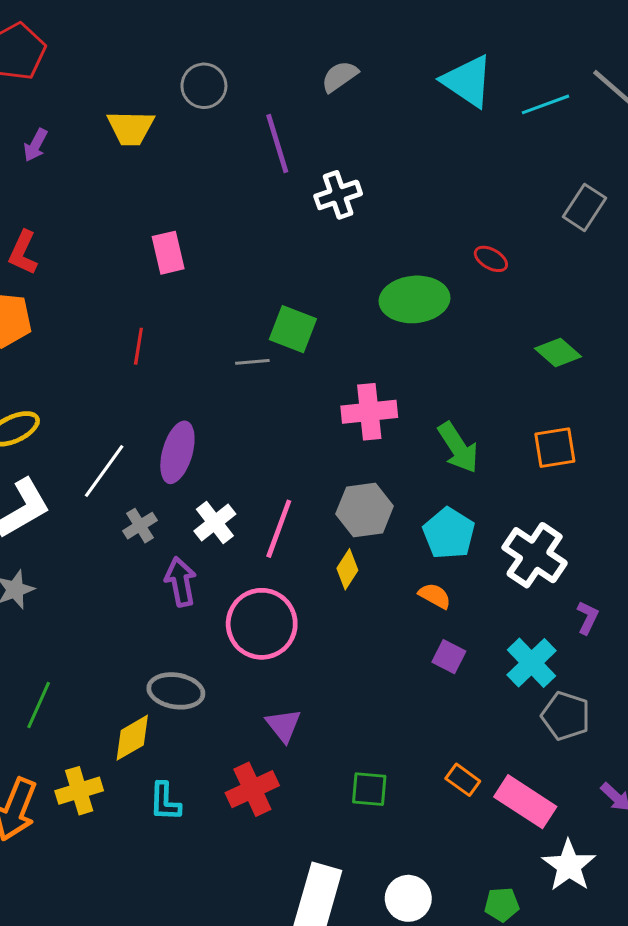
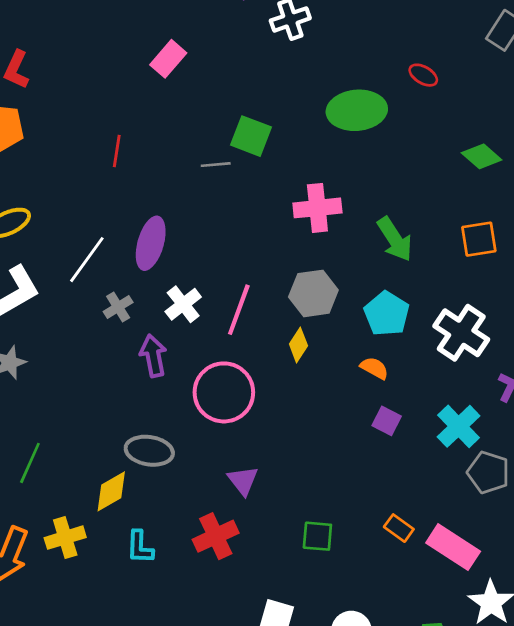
pink rectangle: (168, 253) -> (168, 59), moved, turned 54

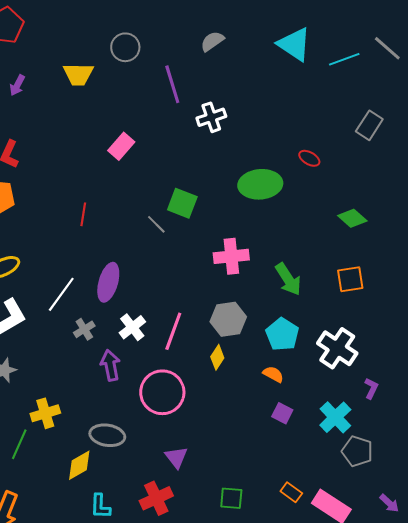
gray line: (216, 165) -> (156, 224), turned 50
yellow cross: (65, 538) -> (45, 413), moved

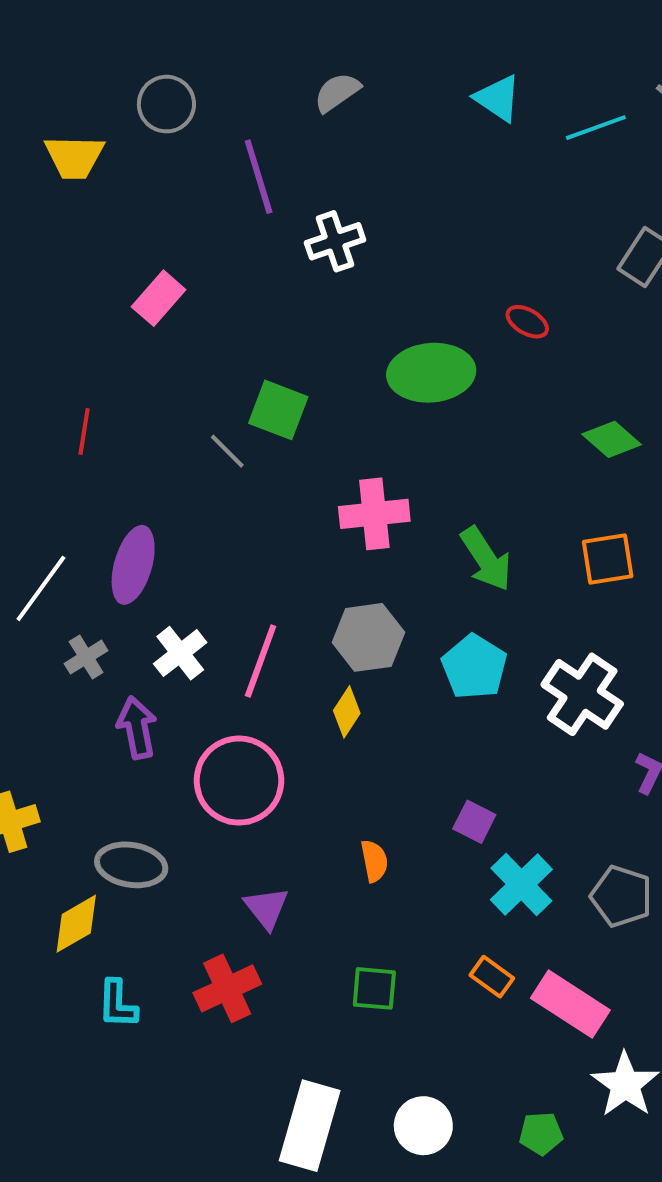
cyan triangle: (294, 44) -> (498, 98), size x0.7
orange semicircle: (273, 374) -> (374, 861), moved, turned 50
cyan cross: (335, 417) -> (521, 884), moved

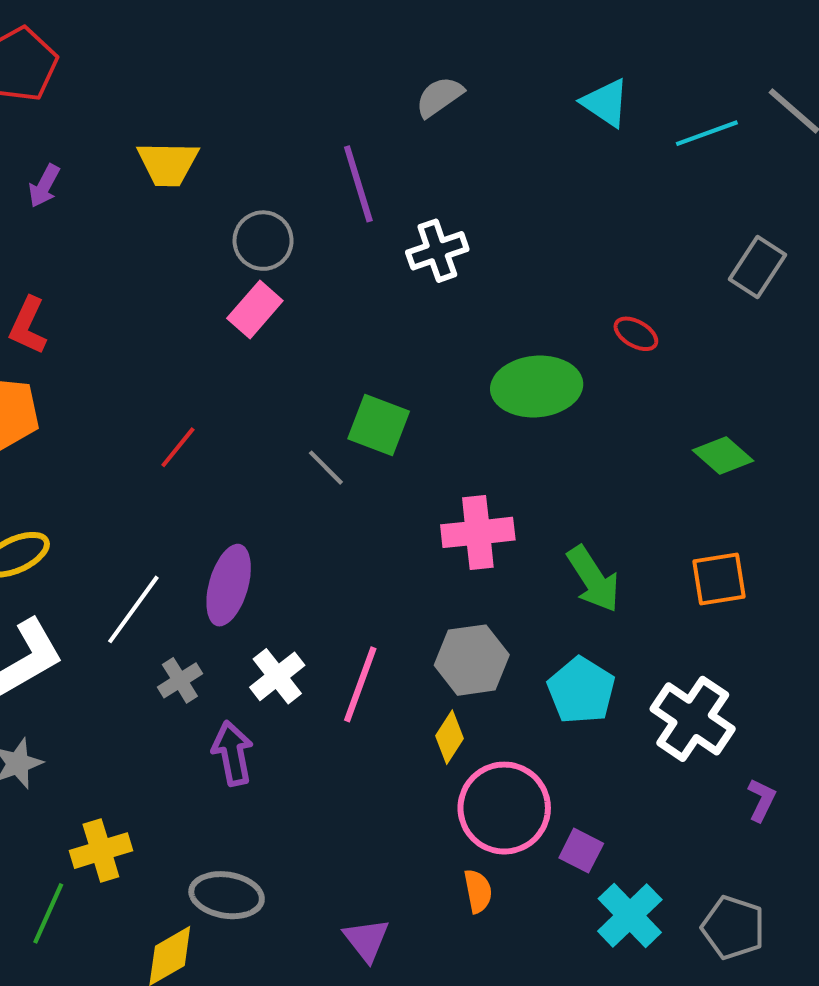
gray circle: (166, 104) -> (263, 241), moved
red line: (84, 432) -> (178, 447), turned 30
pink circle: (239, 781) -> (504, 808), moved

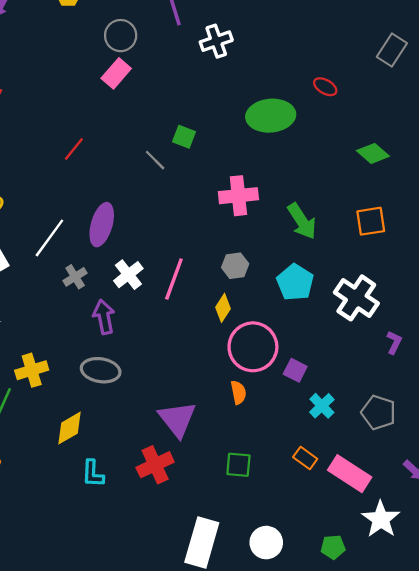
green square: (379, 425) -> (184, 137), size x0.7
gray hexagon: (472, 660) -> (235, 266), size x0.7
gray ellipse: (227, 895) -> (101, 370), moved
cyan cross: (630, 915) -> (322, 406), size x0.7
purple triangle: (366, 940) -> (177, 419), size x1.5

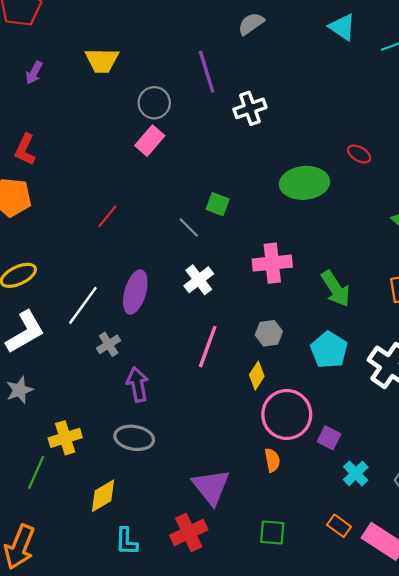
white cross: (128, 275) -> (199, 280), moved

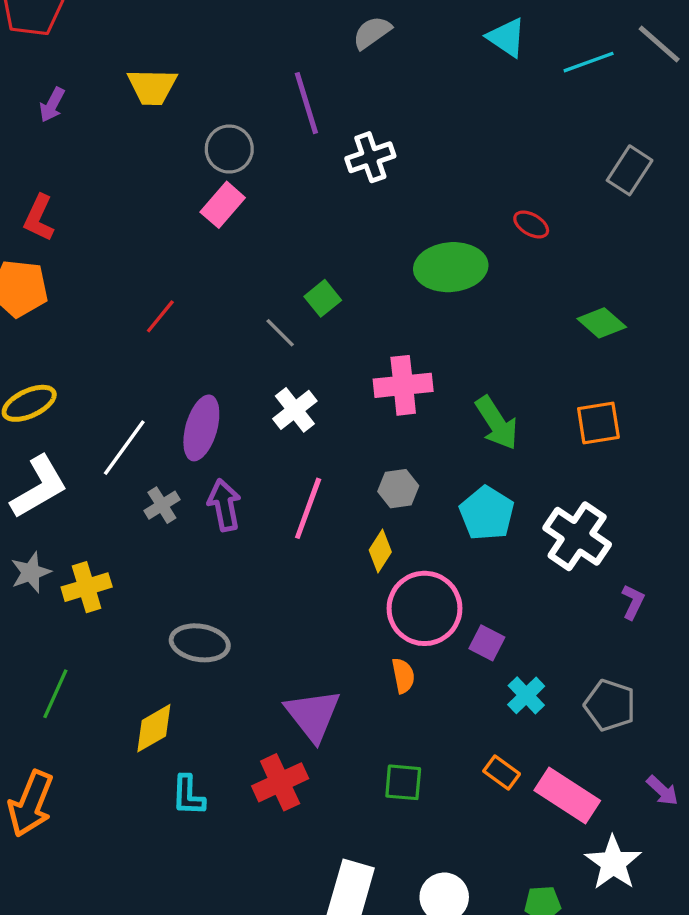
green square: (218, 204) -> (323, 298), turned 30
purple arrow: (138, 384) -> (224, 505), moved
yellow cross: (65, 438) -> (87, 587), moved

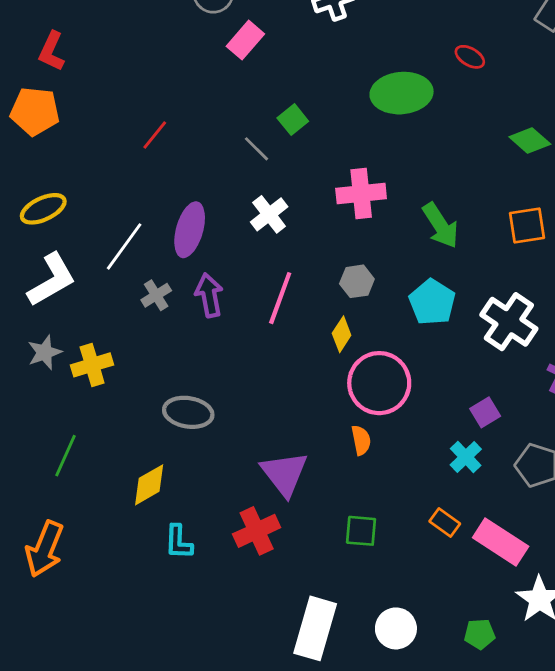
pink rectangle: (223, 205) -> (245, 40), moved
purple square: (487, 643) -> (485, 412), moved, turned 32

